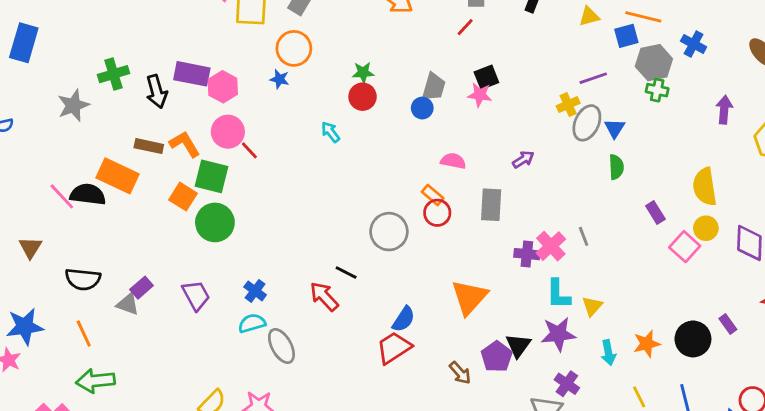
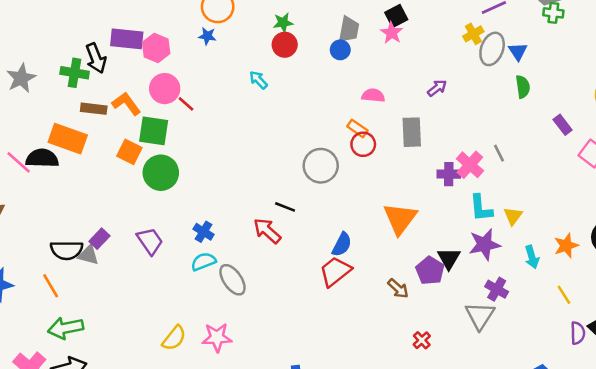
green cross: (113, 74) -> (75, 73), moved, turned 32
pink star: (480, 95) -> (392, 33), turned 30
black semicircle: (83, 279) -> (66, 250), moved

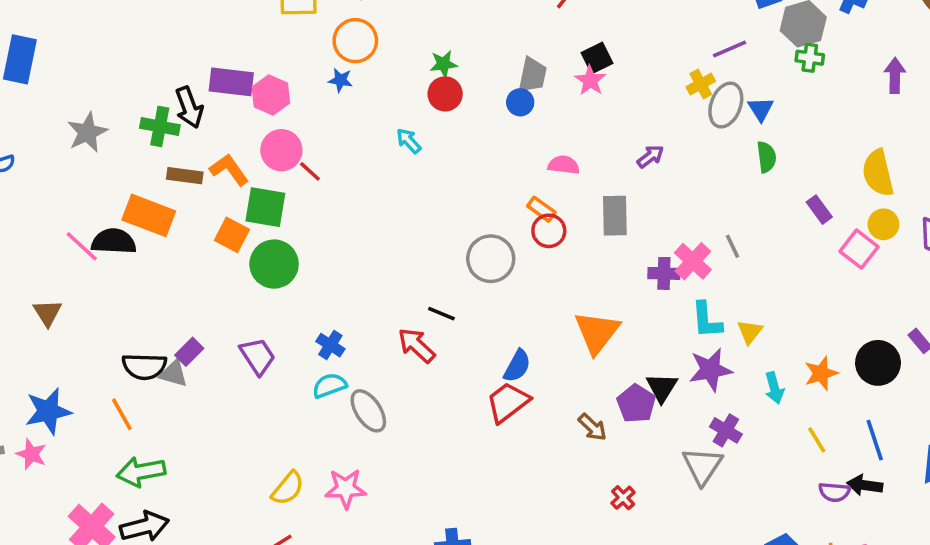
purple semicircle: (578, 333) -> (834, 492), turned 95

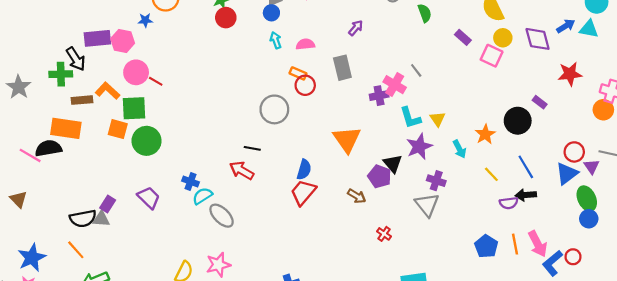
blue star: (340, 80) -> (145, 20), moved
cyan arrow: (409, 141) -> (276, 40), moved, turned 35
cyan semicircle: (330, 385) -> (202, 196), moved

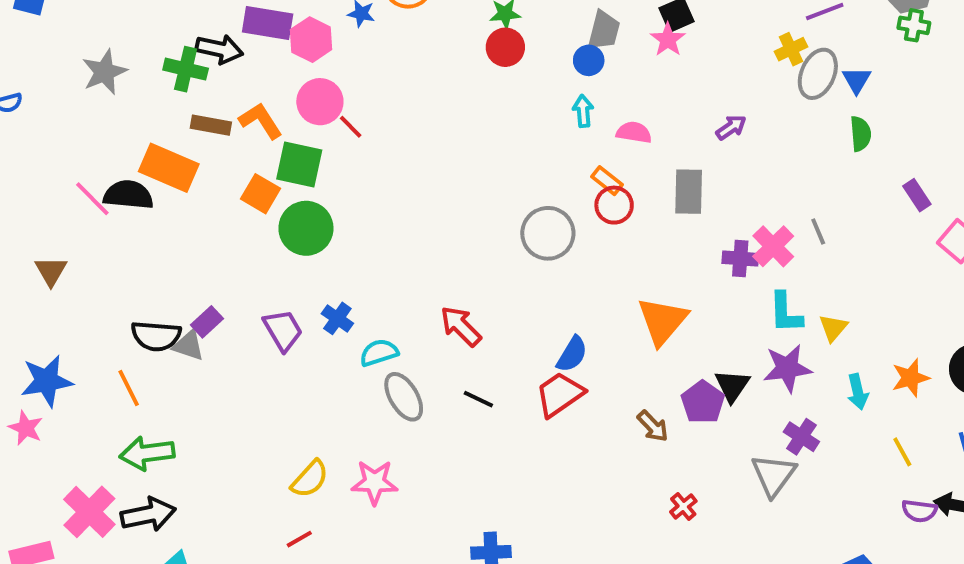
black arrow: (76, 59) -> (219, 49), turned -60
black line: (252, 148) -> (478, 399), moved
blue cross: (190, 182) -> (337, 318), moved

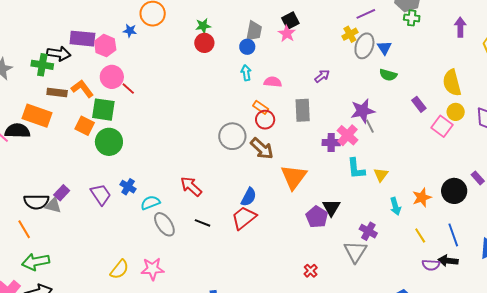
green semicircle: (861, 134) -> (388, 75), turned 114
purple star: (787, 368) -> (363, 111), moved
brown arrow: (653, 426) -> (262, 148), moved, size x1.4

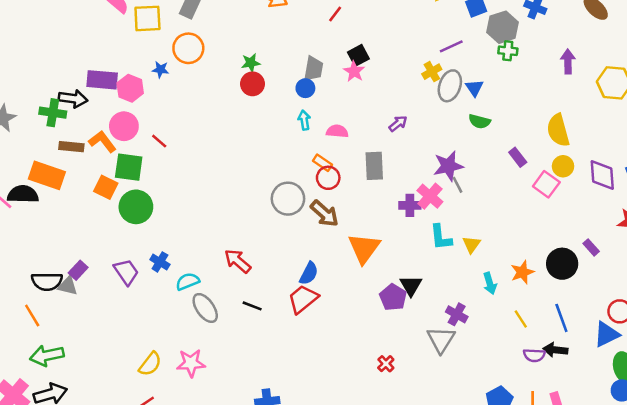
pink circle: (112, 77) -> (124, 126), moved

